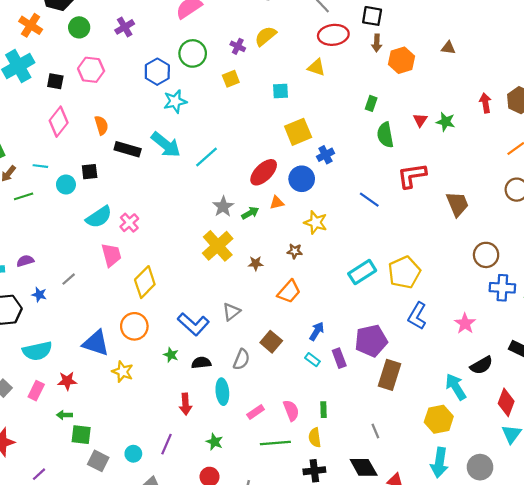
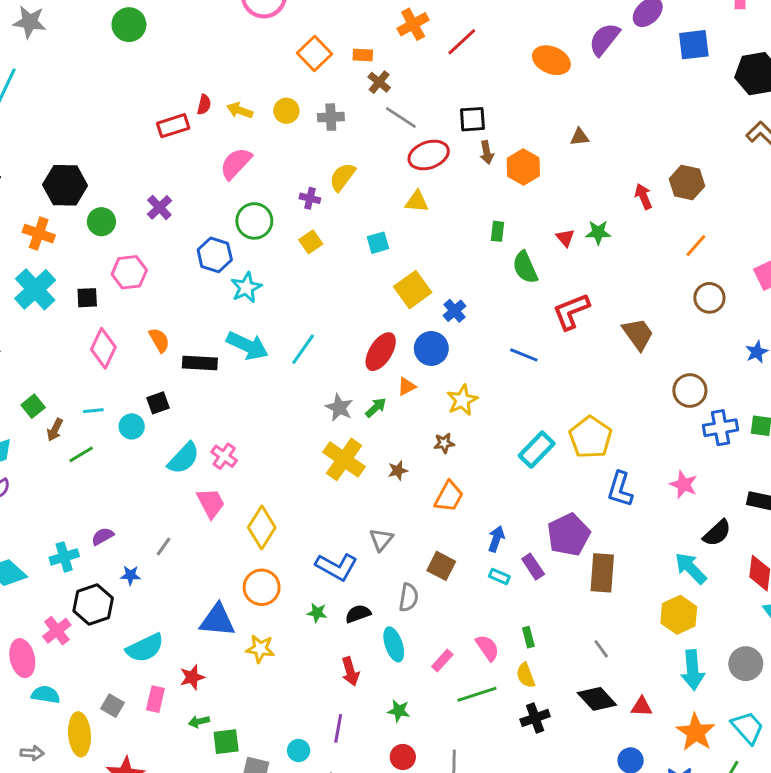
yellow star: (316, 222) -> (462, 400), turned -30

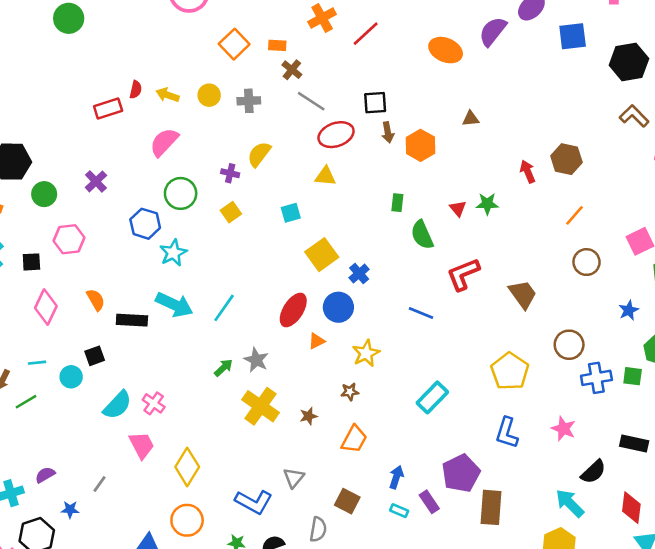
green arrow: (376, 408) -> (223, 368), moved
yellow pentagon: (591, 437) -> (510, 371), moved

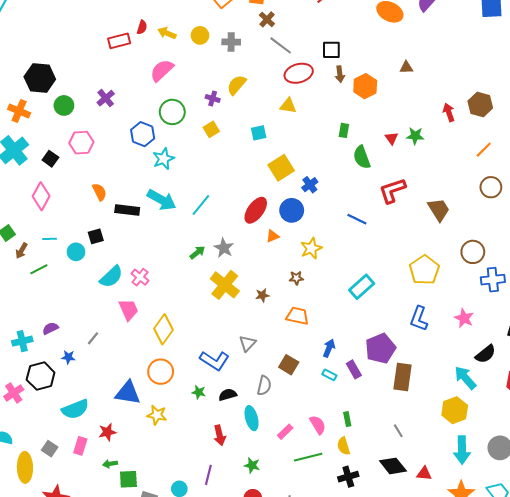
black square: (31, 262) -> (50, 159), turned 35
pink diamond: (46, 307) -> (41, 196), moved
orange trapezoid: (354, 439) -> (297, 316), turned -110

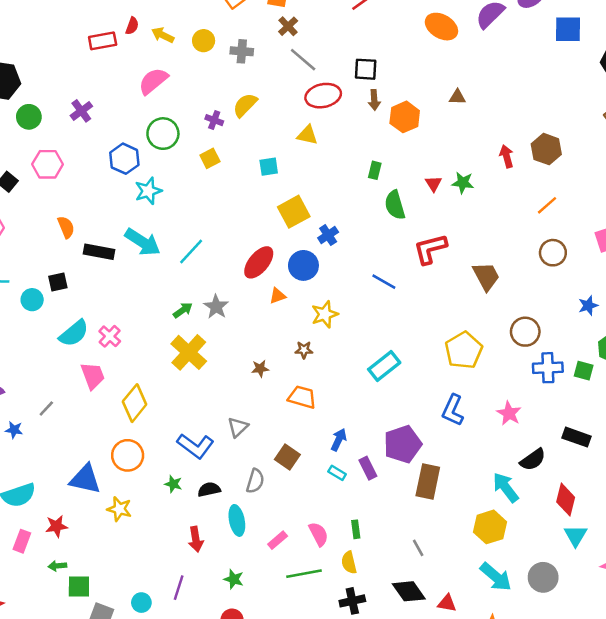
yellow cross: (225, 285) -> (189, 352), moved
cyan arrow: (462, 450) -> (496, 577), turned -52

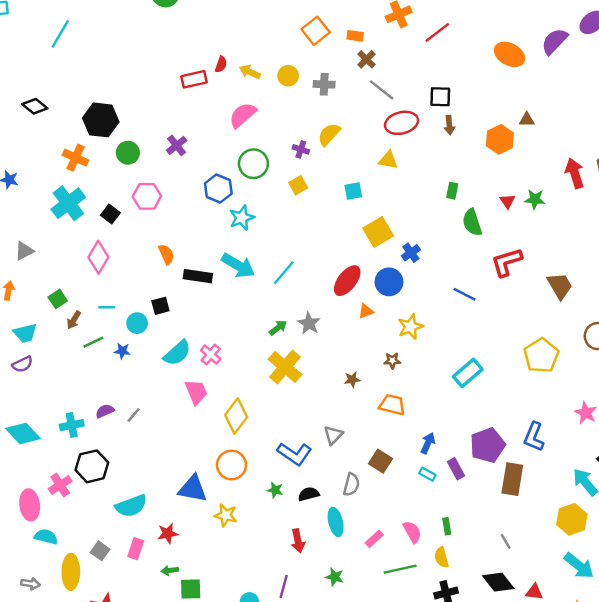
orange hexagon: (405, 117) -> (500, 139), moved
red arrow: (507, 156) -> (575, 173), size x1.4
gray line: (46, 408) -> (134, 415), moved
blue L-shape: (453, 410) -> (534, 437), moved
blue star: (14, 430) -> (122, 351), moved

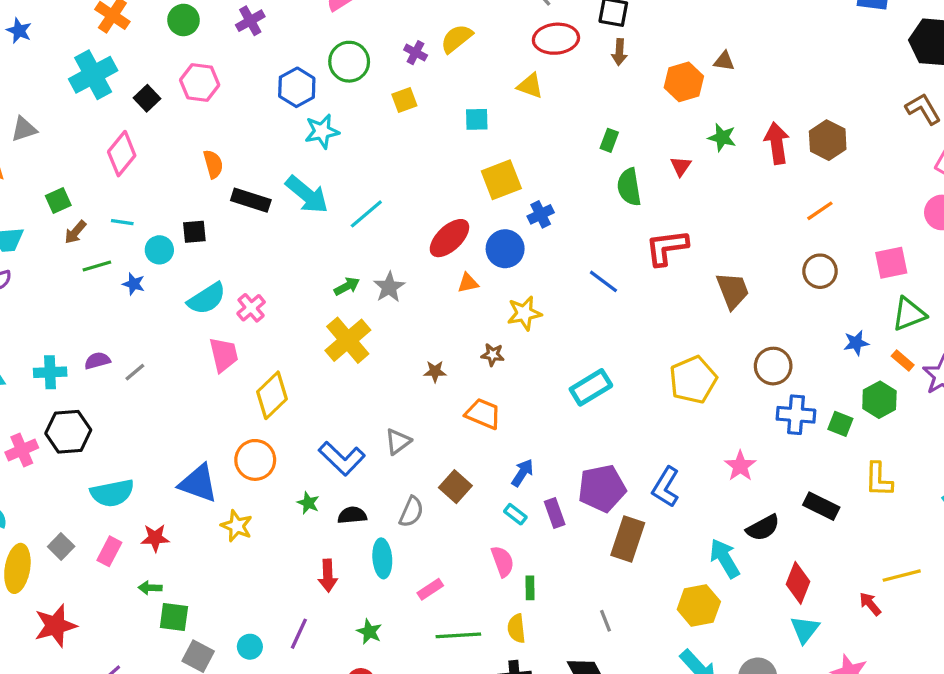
green star: (535, 199) -> (722, 137), moved
pink semicircle: (412, 532) -> (503, 561), moved

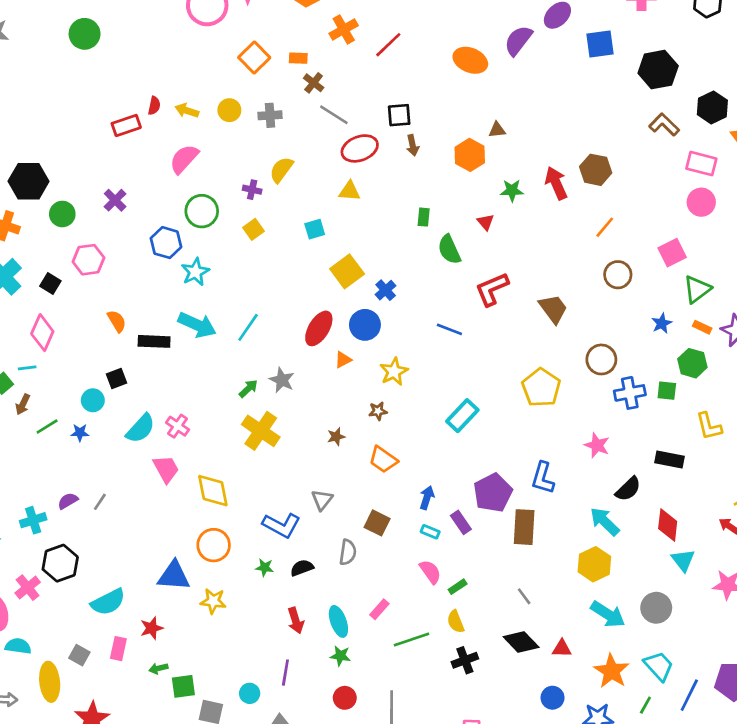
cyan line: (122, 222) -> (27, 368), moved
yellow diamond: (272, 395) -> (213, 491), turned -42
orange trapezoid: (483, 414) -> (383, 460), turned -152
cyan ellipse: (382, 558) -> (338, 621), moved
green rectangle: (530, 588) -> (458, 587), turned 72

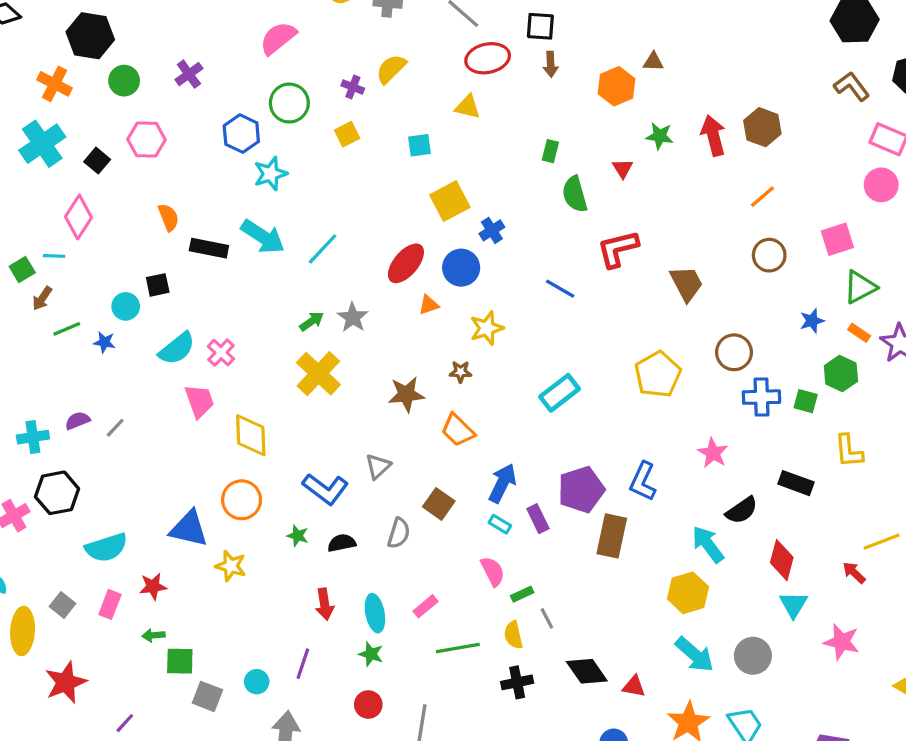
brown star: (336, 437) -> (406, 394), size x1.6
blue arrow: (427, 498) -> (502, 483), size x1.4
gray line: (524, 596) -> (547, 618), moved

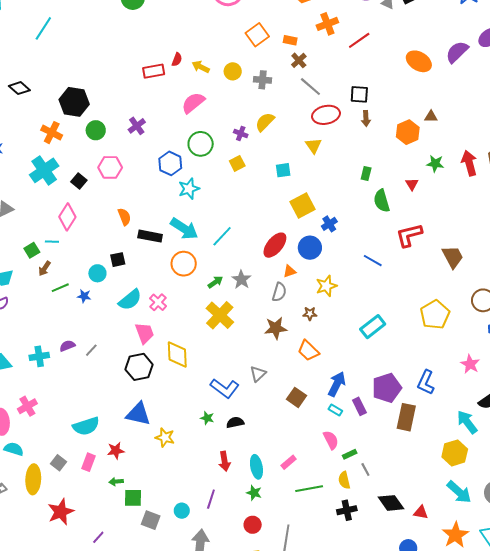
yellow triangle: (468, 107) -> (314, 146), turned 42
black hexagon: (57, 493) -> (139, 367), moved
orange circle: (242, 500) -> (184, 264), moved
gray semicircle: (399, 533) -> (279, 292), moved

